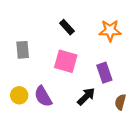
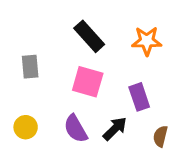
black rectangle: (67, 27) -> (89, 36), size x1.5
purple semicircle: (43, 96) -> (76, 129), moved

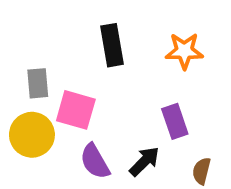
black rectangle: (89, 36) -> (112, 45), turned 32
pink square: (88, 82) -> (76, 110), moved
yellow circle: (26, 127) -> (32, 135), moved, size x1.5

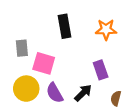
yellow circle: (32, 135) -> (26, 89), moved

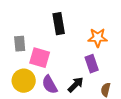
orange star: (106, 30) -> (98, 38), moved

